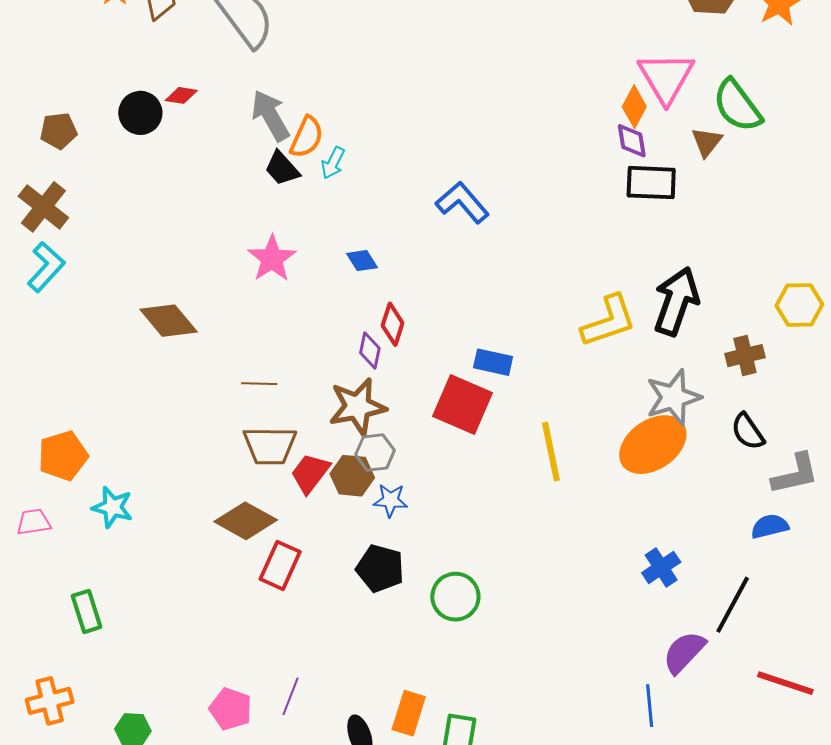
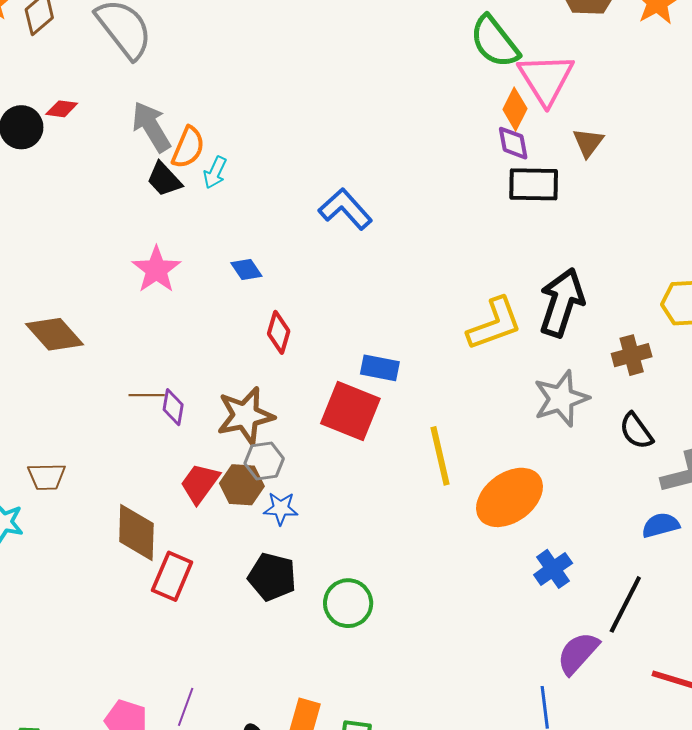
green semicircle: (737, 106) -> (495, 42), moved
purple diamond: (370, 350) -> (173, 407), moved
orange ellipse: (653, 445) -> (509, 497), moved
brown trapezoid: (270, 446) -> (46, 477), moved, size x0.7
brown diamond: (246, 521) -> (136, 532), turned 64

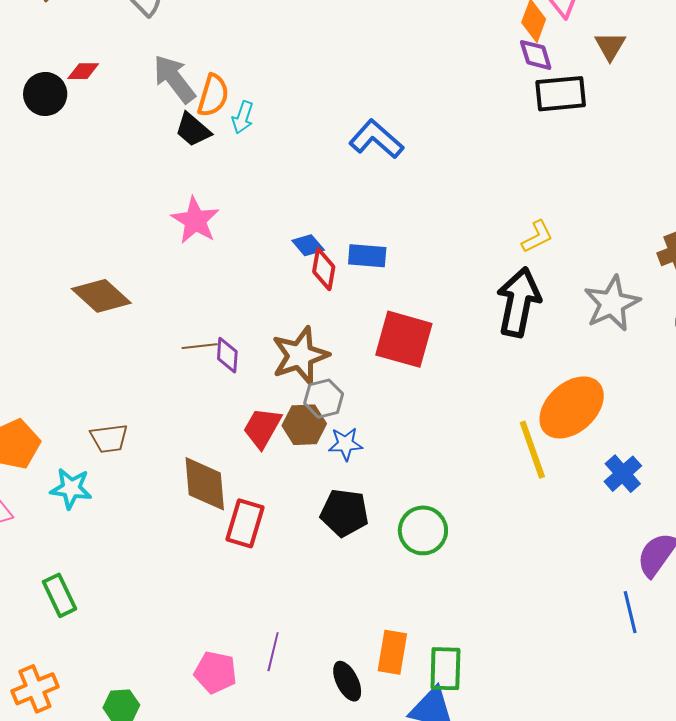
blue diamond: (246, 269) -> (308, 245), moved
black arrow: (562, 303) -> (519, 302), moved
yellow L-shape: (494, 324) -> (537, 237), size x0.6
blue rectangle: (380, 368) -> (367, 256), moved
yellow line: (440, 456) -> (532, 450), moved

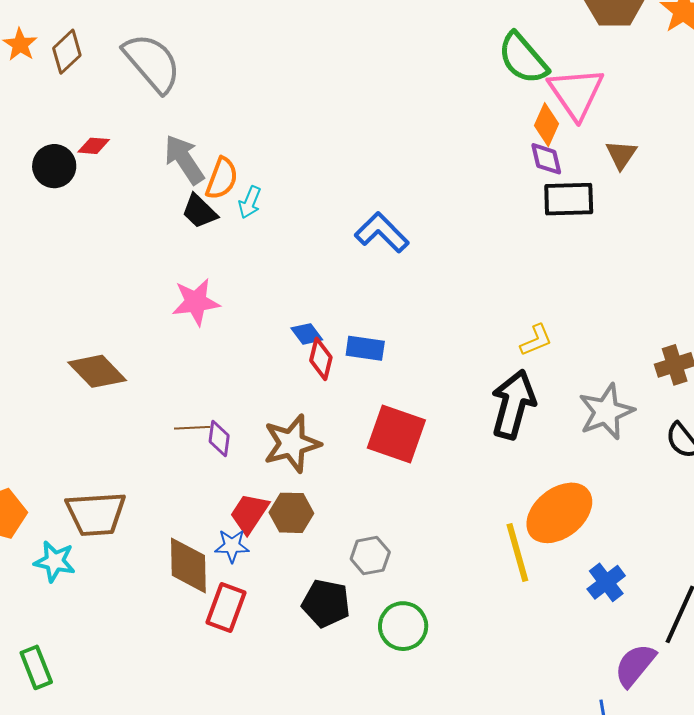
pink star: (195, 220) -> (196, 302), turned 30
gray hexagon: (324, 399) -> (370, 556), moved
brown trapezoid: (109, 438) -> (96, 514), size x1.6
blue star: (345, 444) -> (232, 546), moved

